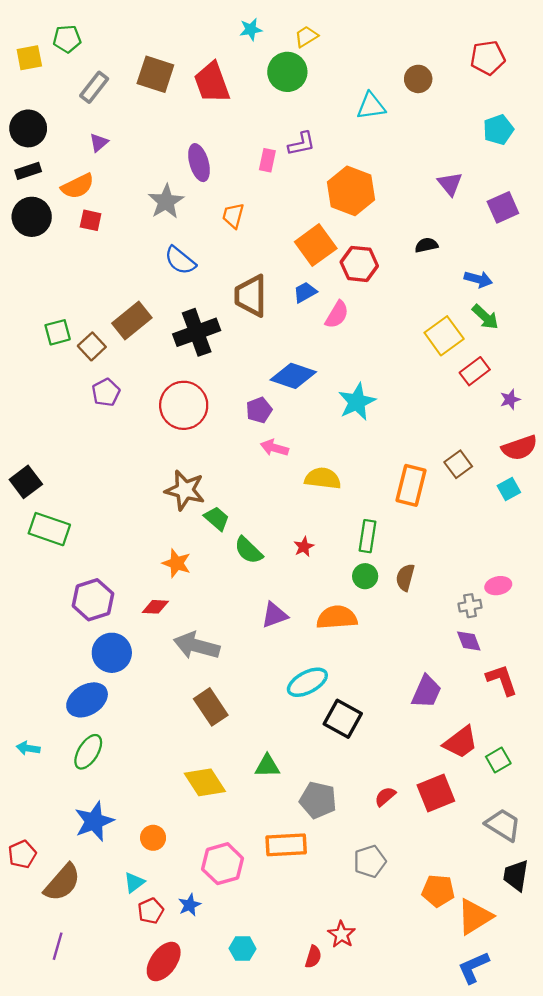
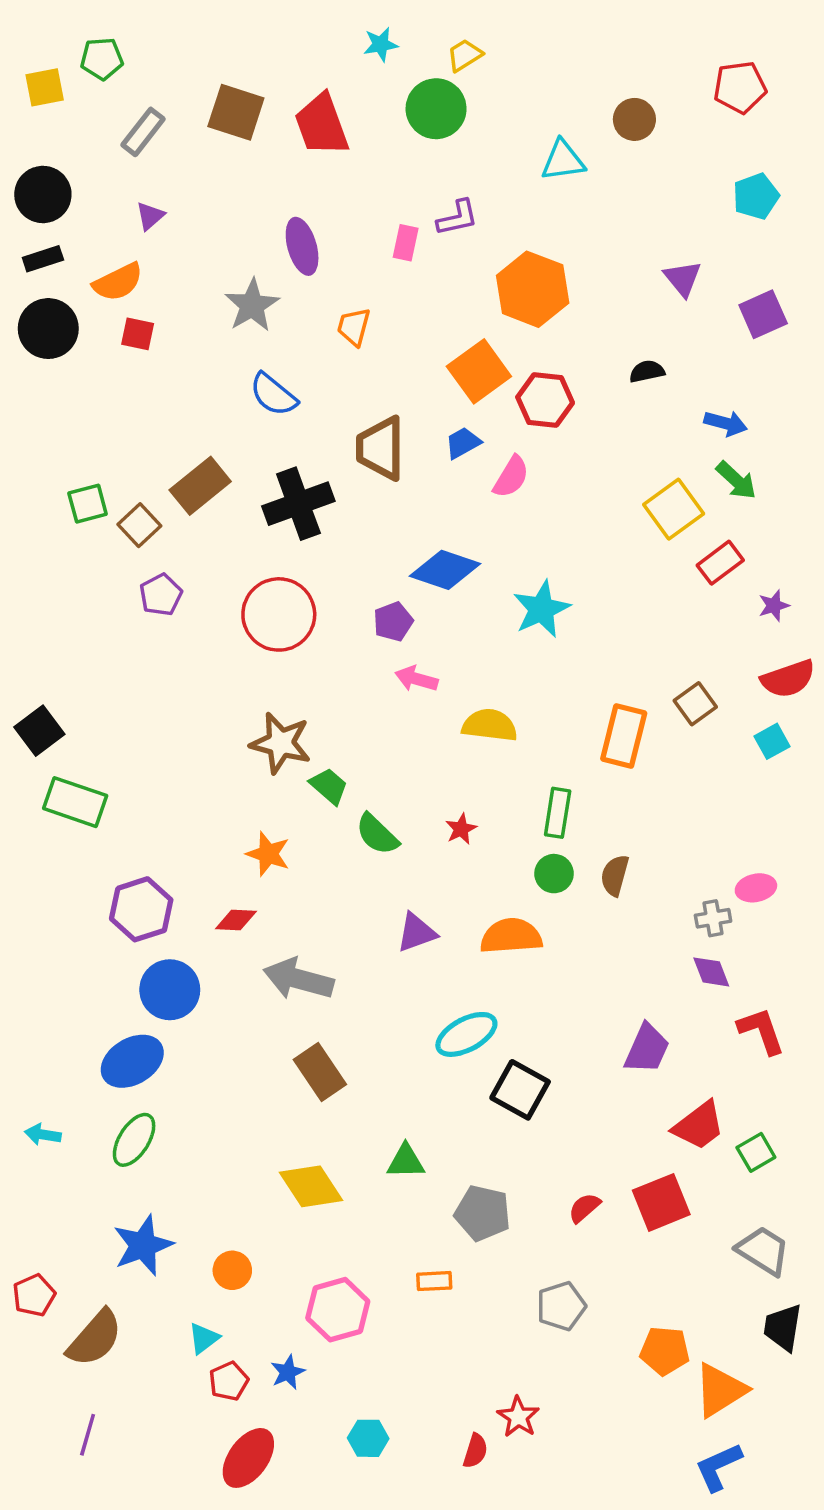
orange rectangle: (286, 845) -> (434, 1281), size x0.6

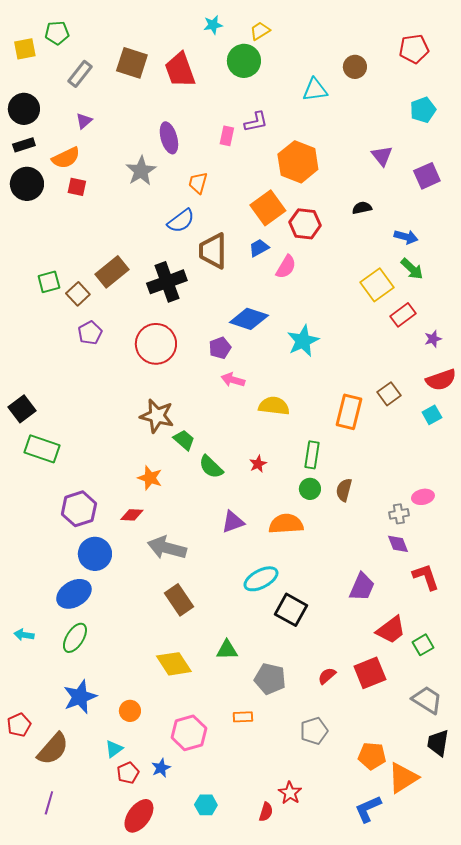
blue semicircle: (273, 395) -> (181, 221), moved, turned -76
blue L-shape: (718, 1467) -> (368, 809), moved

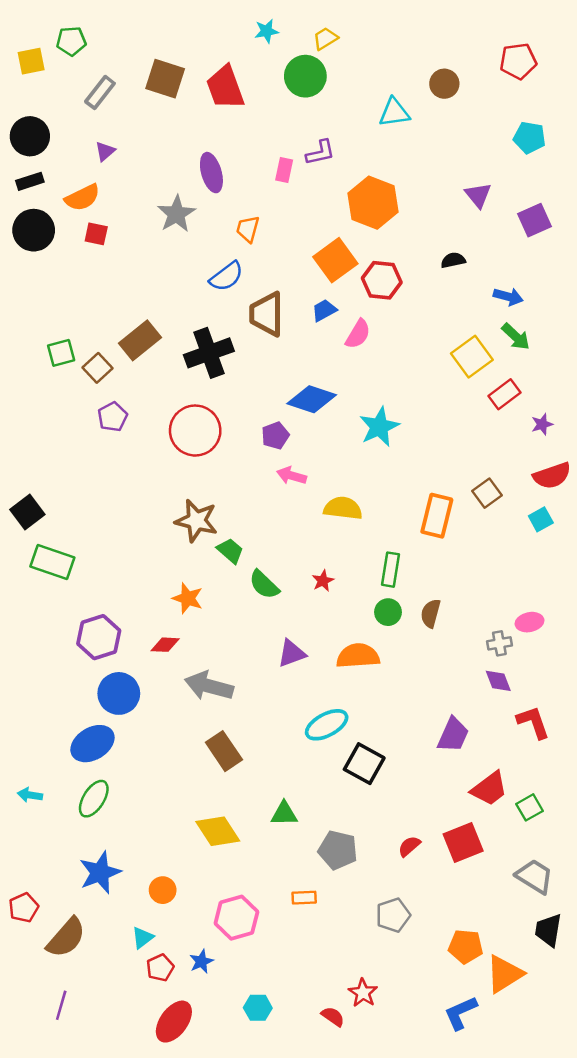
cyan pentagon: (423, 110) -> (529, 138), turned 30
red semicircle: (266, 812) -> (333, 1017), turned -72

